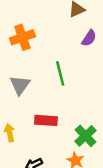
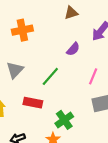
purple semicircle: (89, 38) -> (73, 49), moved
green line: (60, 73) -> (50, 76), moved, turned 48

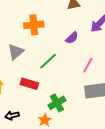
orange cross: (22, 30) -> (34, 25), moved

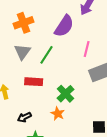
purple semicircle: (72, 38) -> (64, 26), size x1.6
gray triangle: (16, 52) -> (22, 52), moved

